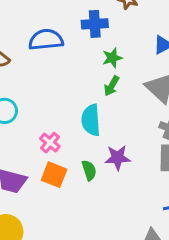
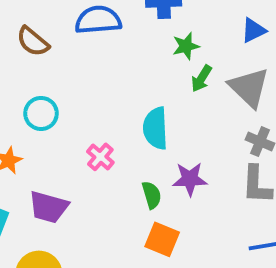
green arrow: (112, 86) -> (201, 78), moved
orange square: (54, 175) -> (162, 239), moved

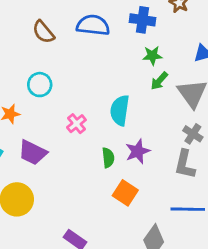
purple star: (190, 179) -> (138, 151), turned -30
orange square: (162, 239) -> (125, 193), moved

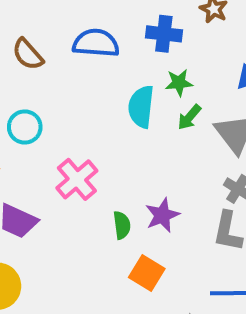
cyan semicircle: (120, 110) -> (141, 107), moved
pink cross: (76, 124) -> (77, 179), size x1.5

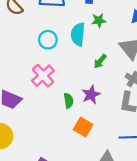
green arrow: (189, 117) -> (100, 61), moved
cyan circle: (25, 127) -> (48, 40), moved

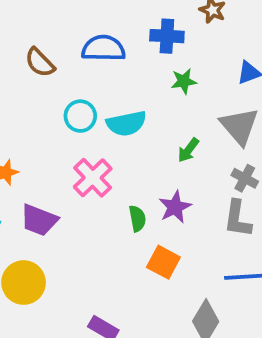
cyan semicircle: (78, 34) -> (126, 123), moved, turned -105
cyan circle: (48, 40) -> (80, 116), moved

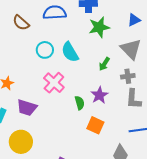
green star: (184, 81) -> (99, 27), size x1.5
cyan semicircle: (126, 123) -> (70, 52), turned 75
gray cross: (245, 178) -> (128, 76), moved, turned -32

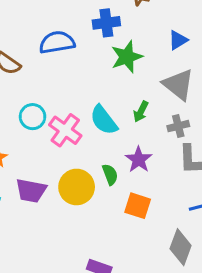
cyan circle: (45, 50) -> (33, 117), moved
cyan semicircle: (70, 52) -> (104, 120), moved
pink cross: (54, 83) -> (65, 130), moved
yellow circle: (21, 142) -> (77, 187), moved

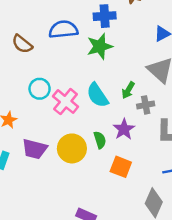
green star: (127, 57) -> (100, 46), moved
gray cross: (178, 126) -> (146, 105), moved

